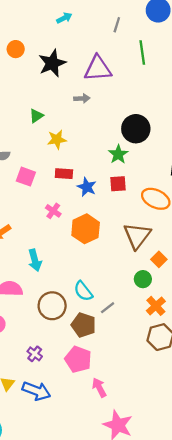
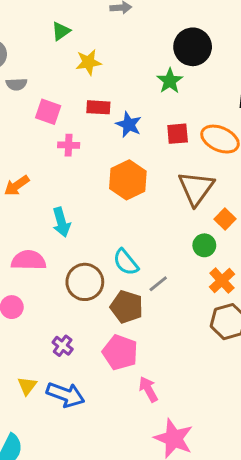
red square: (118, 184) -> (178, 134), moved
pink cross: (53, 211) -> (69, 145), moved, turned -32

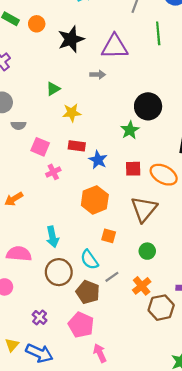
pink cross: (69, 145) -> (53, 172), turned -32
orange square: (225, 219) -> (109, 236), moved, turned -32
cyan arrow: (61, 222) -> (53, 237), moved
orange cross: (222, 281) -> (142, 286), moved

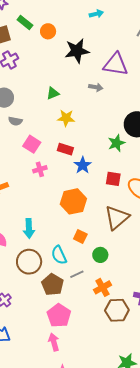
green circle: (147, 251) -> (100, 255), moved
pink pentagon: (81, 325) -> (59, 316), moved

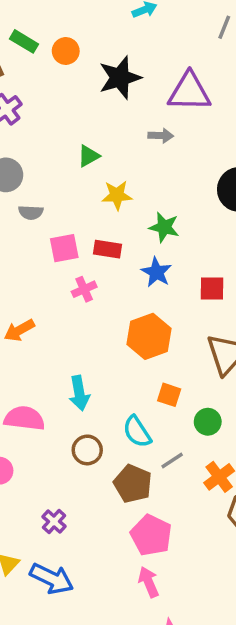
green star: (116, 143) -> (164, 227), moved, turned -30
pink square: (32, 144) -> (64, 248), turned -36
red rectangle: (65, 149) -> (108, 249), moved
brown circle: (29, 262) -> (87, 450), size x0.7

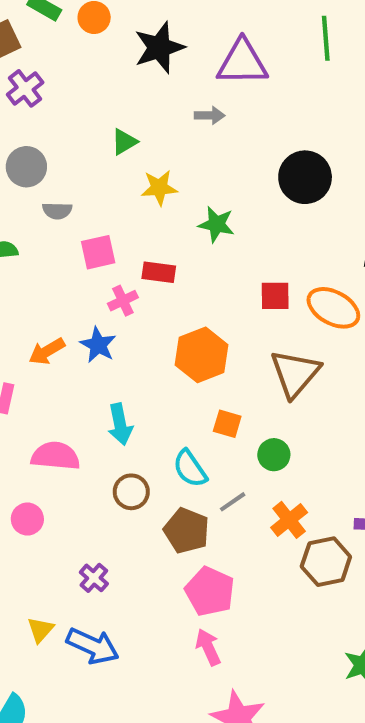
red rectangle: (108, 249) -> (159, 272), moved
blue star: (156, 272) -> (98, 345), moved

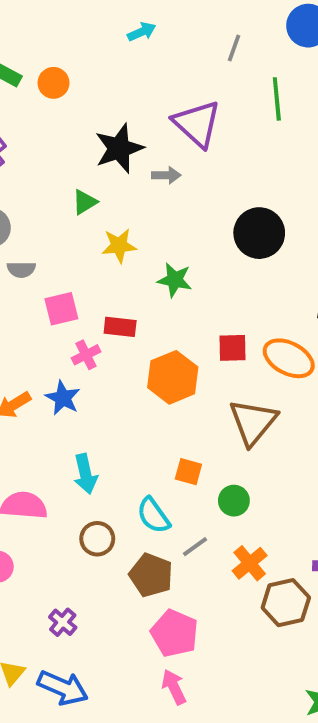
black star: (159, 48) -> (119, 148), moved
purple triangle: (242, 63) -> (197, 124), turned 44
orange hexagon: (202, 355) -> (173, 377), moved

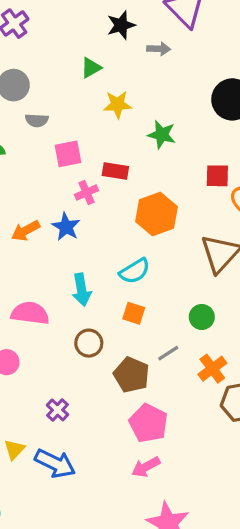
black star: (119, 148) -> (121, 25), size x0.7
red square: (232, 348) -> (217, 176), moved
orange square: (188, 472) -> (134, 313), moved
cyan semicircle: (153, 515) -> (135, 271), moved, turned -88
pink arrow: (174, 687) -> (146, 467), turned -96

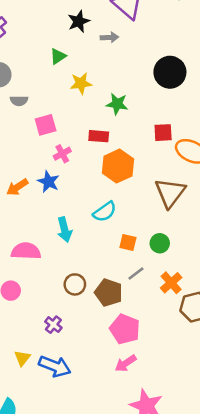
red rectangle: (115, 171) -> (99, 136), moved
orange square: (134, 313) -> (128, 243), moved
brown circle: (89, 343) -> (75, 284), moved

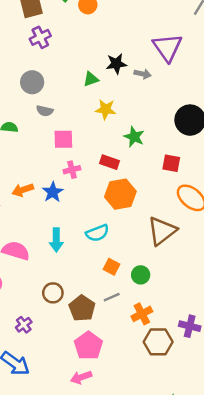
black star: (79, 21) -> (116, 64), moved
red square: (163, 133) -> (171, 163), moved

